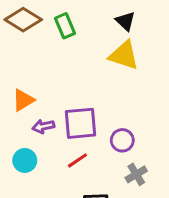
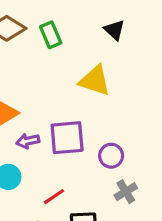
yellow triangle: (124, 55) -> (95, 81), moved
red line: (77, 160) -> (54, 197), moved

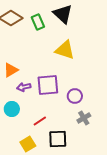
black triangle: (114, 30) -> (63, 14), moved, size x1.5

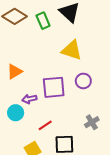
purple arrow: (24, 87) -> (29, 99), moved
purple circle: (75, 96) -> (83, 81), moved

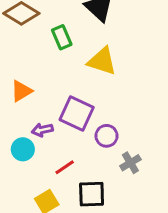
green rectangle: (43, 21) -> (62, 37), moved
purple circle: (83, 81) -> (107, 136), moved
purple square: (54, 87) -> (77, 113), turned 30

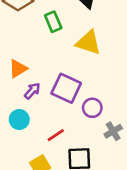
purple arrow: (42, 130) -> (32, 91), moved, turned 144

